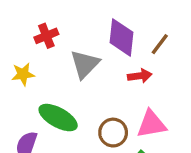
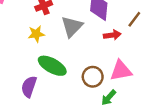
brown line: (160, 44) -> (134, 19), moved
yellow star: (23, 74) -> (36, 34), moved

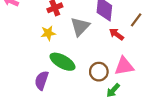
red arrow: (112, 35) -> (116, 34), turned -136

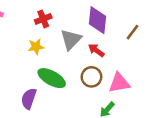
red arrow: (116, 34) -> (96, 50), moved
brown circle: (99, 72) -> (91, 77), moved

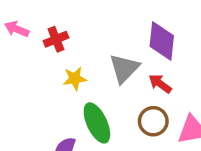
red cross: (43, 19) -> (56, 39), moved
green ellipse: (52, 78) -> (97, 123), turned 36

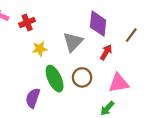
red arrow: (160, 84) -> (106, 52), moved, turned 84
brown circle: (153, 121) -> (82, 77), moved

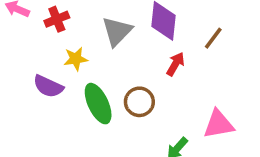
gray triangle: (73, 42) -> (117, 31), moved
pink triangle: (119, 83) -> (219, 124), moved
purple semicircle: (33, 98) -> (48, 86), moved, turned -84

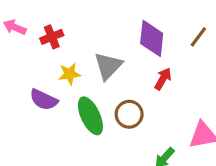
gray triangle: (117, 31) -> (108, 66), moved
brown line: (213, 38) -> (198, 37), moved

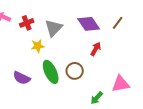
purple diamond: (152, 38) -> (89, 24), turned -40
gray triangle: (108, 66) -> (54, 28), moved
purple semicircle: (44, 100) -> (22, 78), moved

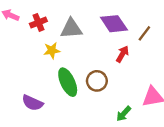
brown line: (118, 23) -> (144, 33), moved
gray triangle: (54, 28) -> (71, 29), turned 42
purple semicircle: (22, 78) -> (32, 103), moved

